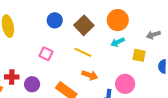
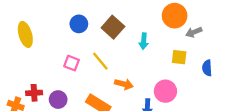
orange circle: (118, 20) -> (175, 16), moved
cyan arrow: (118, 42) -> (144, 41), moved, turned -56
yellow line: (83, 52) -> (100, 61), moved, turned 30

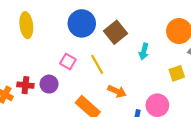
blue circle: (79, 24) -> (82, 23), size x1.5
yellow square: (179, 57) -> (177, 73), turned -35
purple circle: (58, 100) -> (49, 84), moved

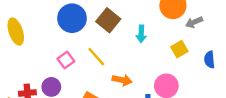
pink square: (68, 62) -> (66, 60), turned 35

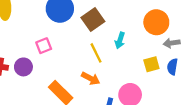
yellow line: (96, 57) -> (96, 53), moved
blue semicircle: (209, 60) -> (172, 67), moved

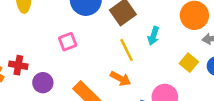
yellow square: (151, 64) -> (189, 63), turned -35
purple circle: (23, 67) -> (43, 83), moved

